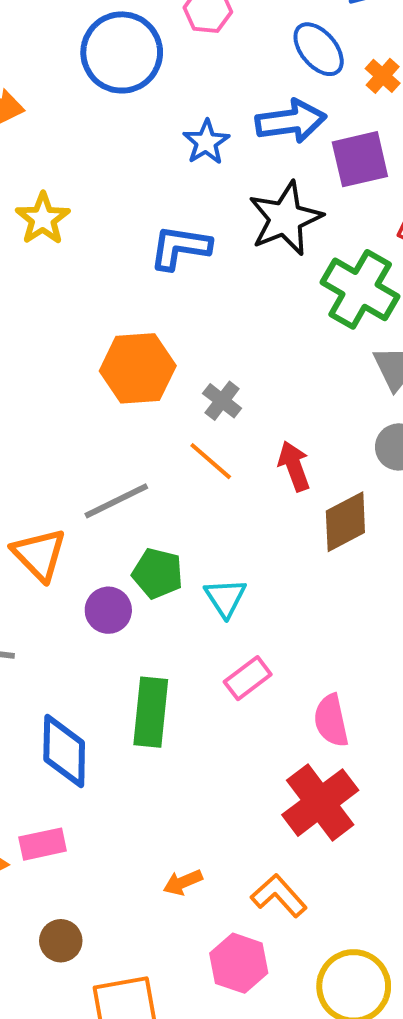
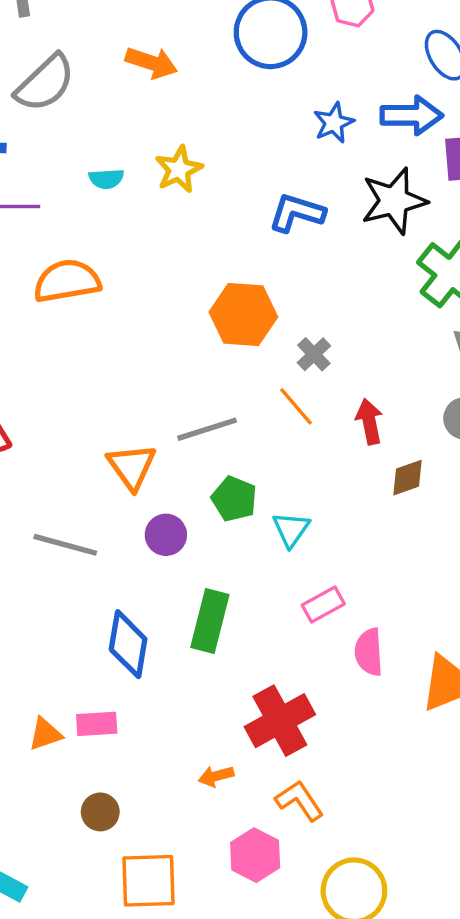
brown diamond: (345, 522) -> (407, 478), size x0.7
purple circle: (108, 610) -> (166, 535), moved
pink rectangle: (248, 678) -> (323, 604), moved
red cross: (320, 803) -> (280, 721), moved

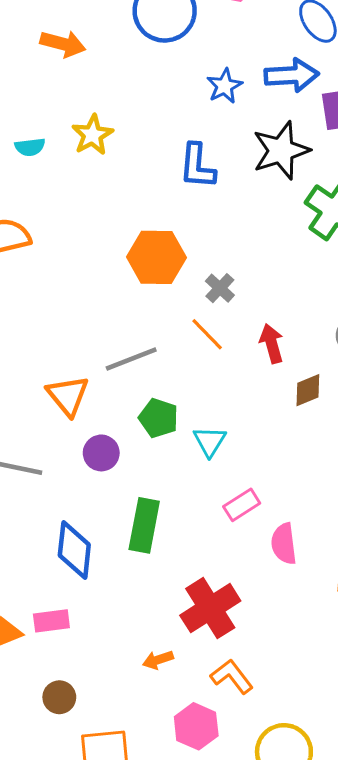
blue L-shape: (297, 213) -> (197, 166), turned -99

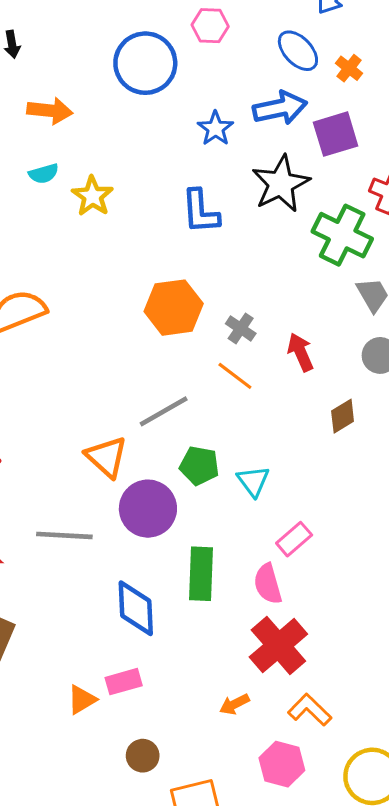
cyan semicircle: (30, 147) -> (44, 174), moved
red arrow: (272, 344) -> (301, 352), moved
purple circle: (101, 453) -> (148, 509), size x1.6
pink semicircle: (284, 544) -> (268, 584), moved

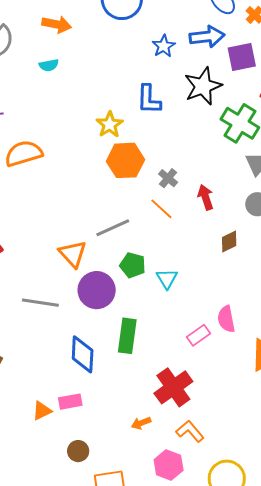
yellow star: (92, 196) -> (110, 125), moved
pink rectangle: (294, 539) -> (198, 335), moved
pink semicircle: (268, 584) -> (226, 319), moved

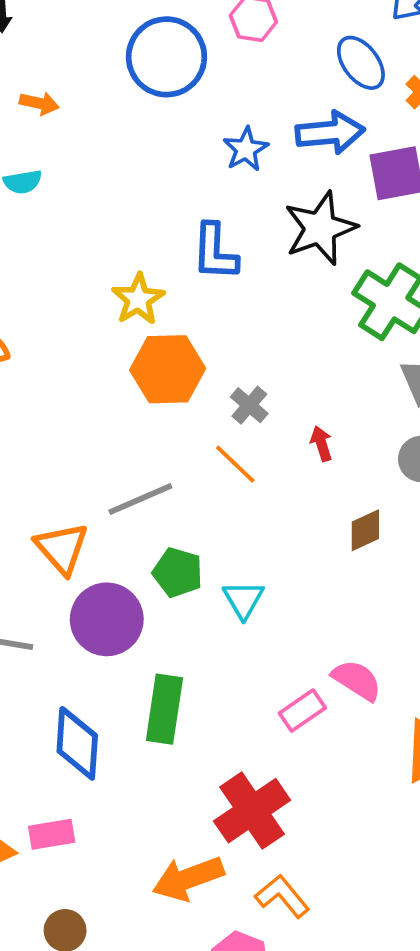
orange arrow: (57, 24) -> (39, 103), size x0.7
red arrow: (206, 197) -> (321, 444), size x0.7
pink semicircle: (226, 319) -> (357, 680), turned 132
orange arrow: (141, 423) -> (188, 878), size x1.8

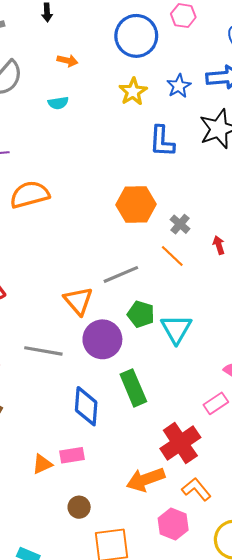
yellow star: (138, 299) -> (133, 92), moved
cyan triangle: (243, 600) -> (176, 329), size x1.4
green rectangle: (164, 709) -> (133, 388), turned -32
pink rectangle: (302, 711) -> (216, 403), moved

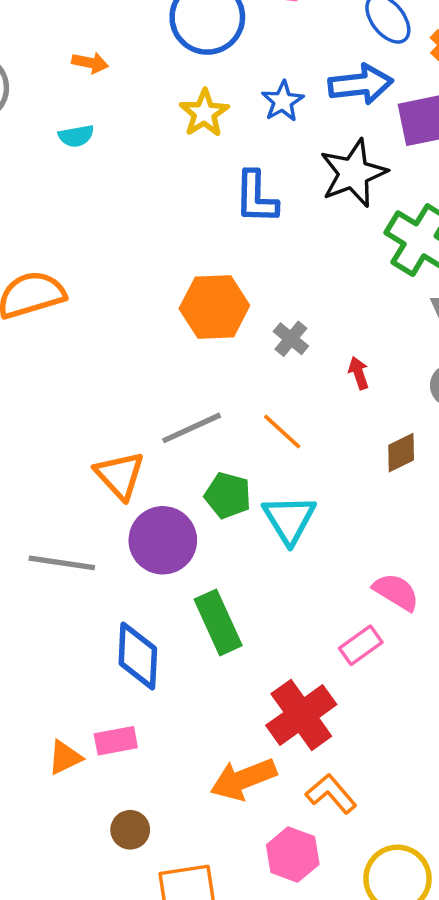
orange line: (172, 256) -> (282, 431), moved

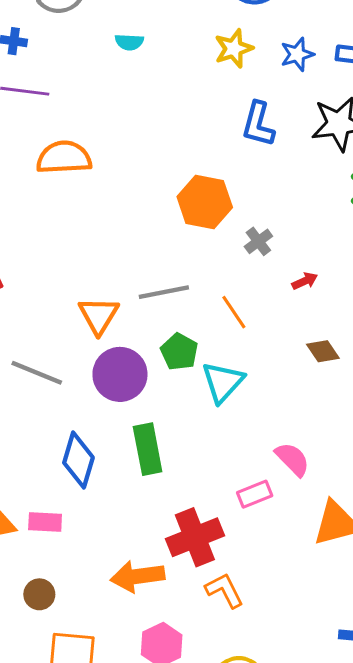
red arrow: (359, 373) -> (305, 281), turned 70
brown diamond: (401, 453) -> (323, 351), turned 68
orange L-shape: (331, 794) -> (225, 590), moved

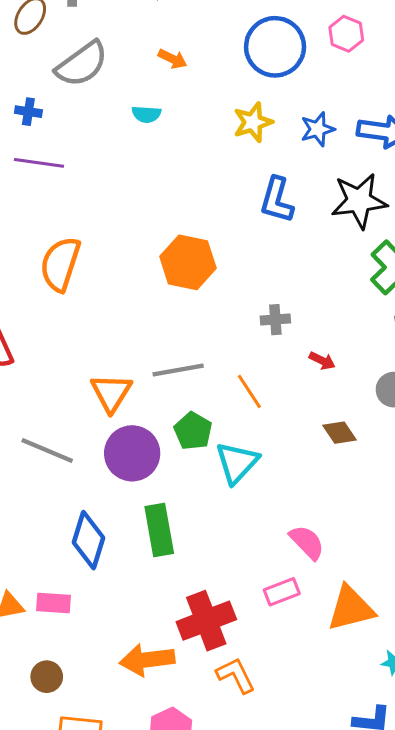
orange semicircle: (64, 158) -> (60, 264), moved, turned -70
orange hexagon: (205, 202) -> (188, 262), moved
gray cross: (258, 241) -> (275, 320), turned 32
red arrow: (305, 281) -> (322, 361), turned 50
pink rectangle: (255, 494) -> (282, 592), moved

